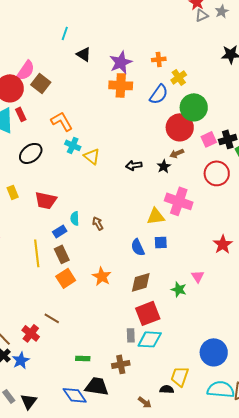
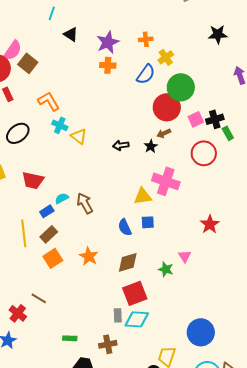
orange cross: (121, 85) -> (108, 65), size x0.7
cyan semicircle: (75, 218) -> (62, 198), turned 64
brown arrow: (98, 223) -> (85, 203), size x1.5
brown rectangle: (62, 254) -> (49, 234), turned 72

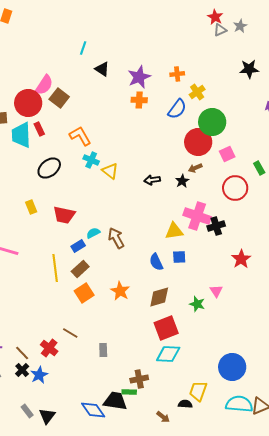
black cross: (215, 119) -> (216, 226), moved
gray rectangle: (118, 315) -> (103, 350), moved
green rectangle: (70, 338) -> (129, 392), moved

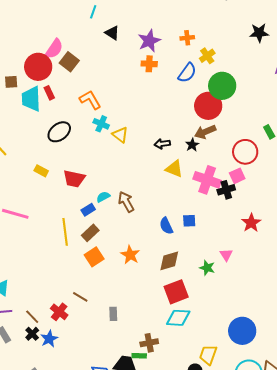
pink square: (227, 154) -> (237, 176), moved
brown arrow: (195, 168) -> (205, 132), size x1.5
yellow rectangle: (31, 207) -> (41, 171), turned -40
yellow triangle: (174, 231) -> (174, 169), moved, turned 30

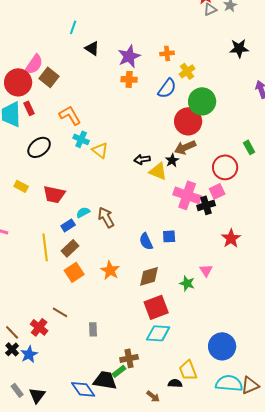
yellow triangle: (174, 169) -> (158, 171), moved
yellow trapezoid: (208, 355) -> (188, 370), turned -40
green rectangle: (139, 356) -> (119, 371), turned -40

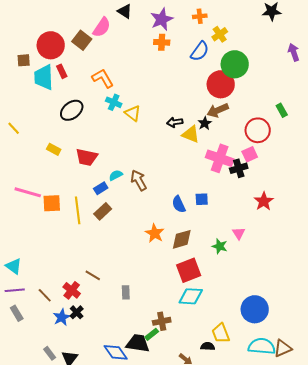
pink semicircle: (34, 64) -> (102, 27), moved
orange star: (110, 270) -> (155, 233), moved
orange square: (74, 272) -> (52, 203), moved, turned 30
black cross: (12, 349) -> (77, 312), moved

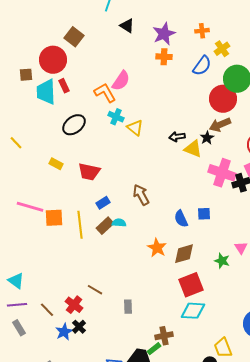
pink semicircle: (102, 27) -> (121, 81), moved
brown square: (82, 40) -> (74, 37), moved
cyan semicircle: (116, 175) -> (119, 223), moved, turned 32

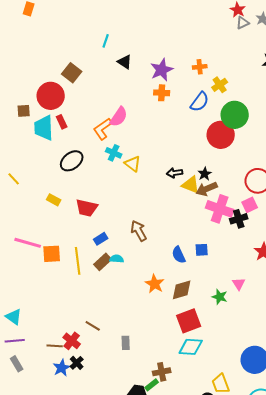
orange L-shape: (105, 93) -> (103, 129), turned -95
brown arrow: (220, 125) -> (207, 189), moved
brown line: (47, 310) -> (55, 346), moved, turned -42

